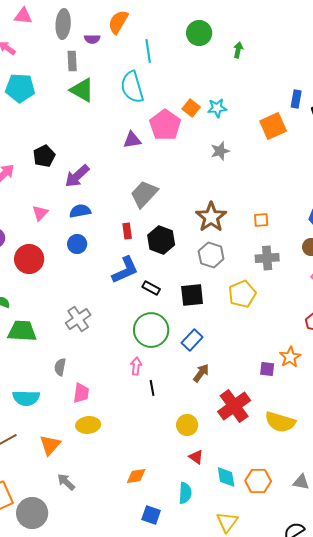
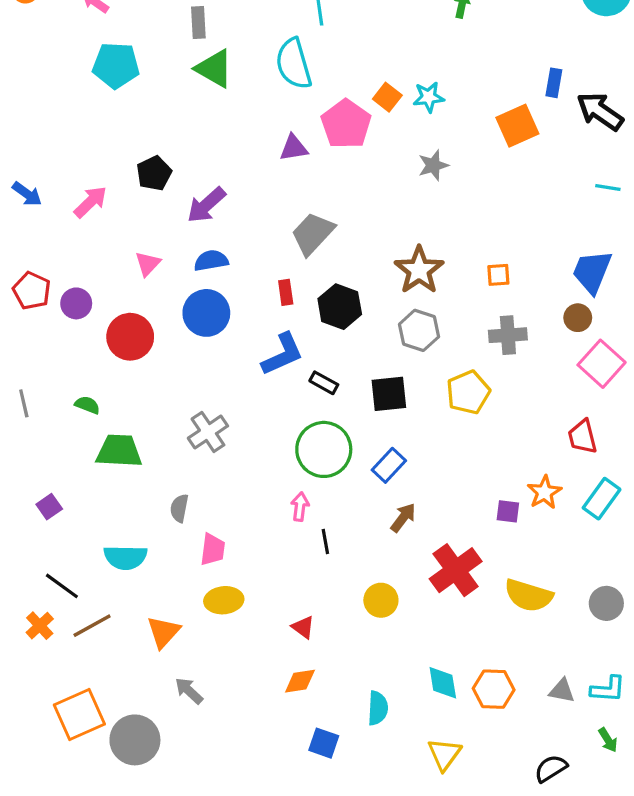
blue circle: (77, 244) -> (206, 313), size x1.5
red triangle: (196, 457) -> (303, 627), moved

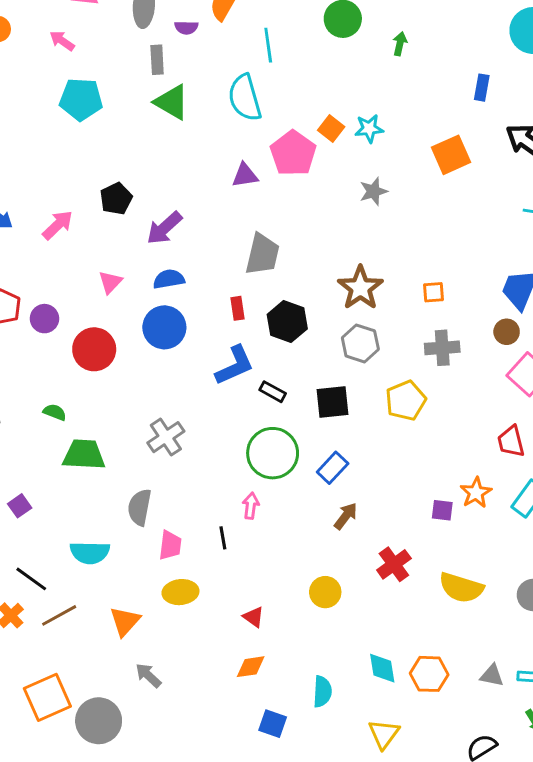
blue rectangle: (554, 83) -> (482, 88), moved
gray trapezoid: (313, 234) -> (262, 254), turned 150
gray semicircle: (179, 508) -> (140, 507), size x1.4
black line: (325, 541) -> (223, 538), moved
red cross: (456, 570) -> (394, 564), size x0.7

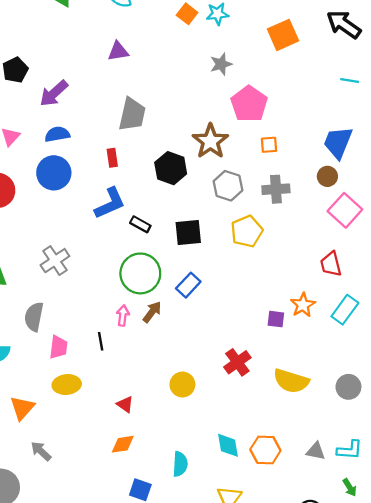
pink pentagon: (293, 153) -> (249, 104), moved
black hexagon: (287, 322) -> (171, 168), moved
gray hexagon: (360, 343) -> (228, 186), moved
brown arrow: (346, 516) -> (152, 312), moved

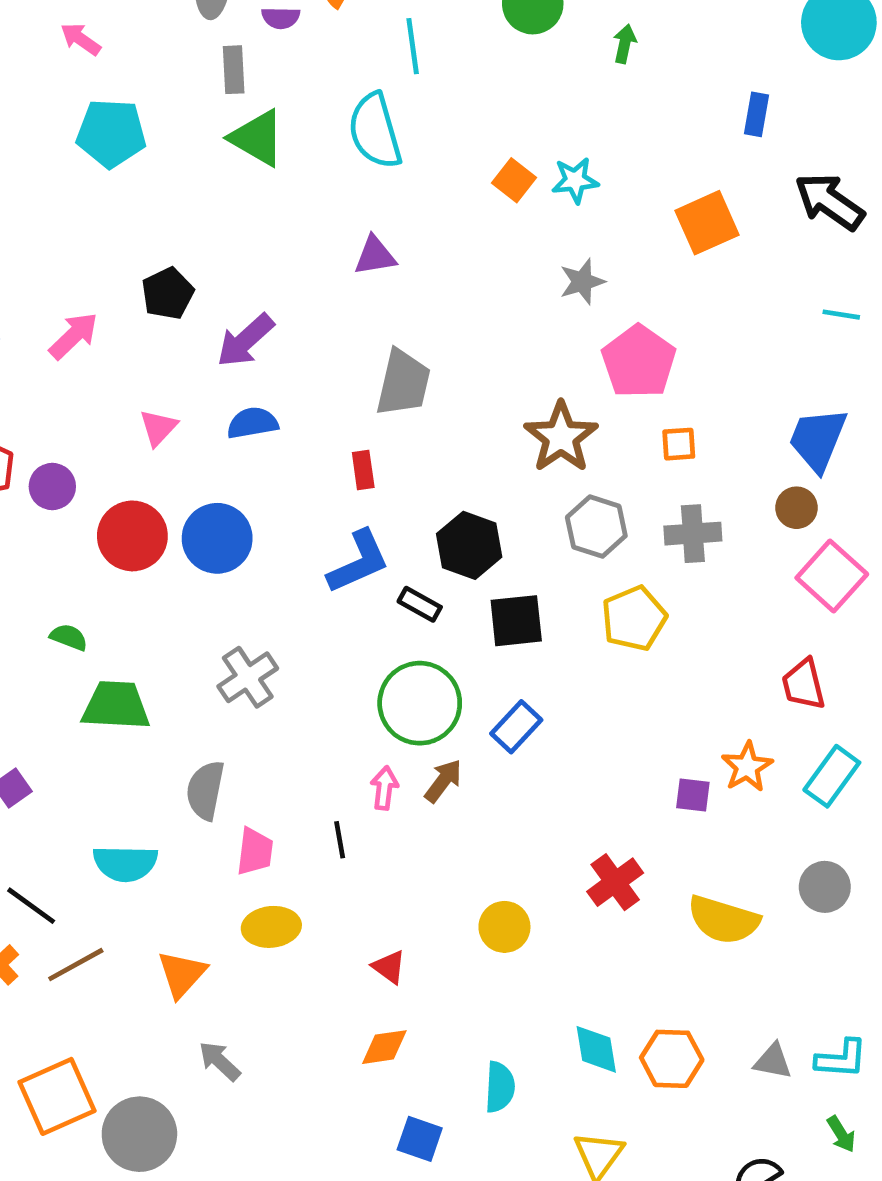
black hexagon: (171, 168) -> (469, 545), moved
blue circle: (54, 173) -> (217, 538), moved
gray circle: (348, 387) -> (825, 887), moved

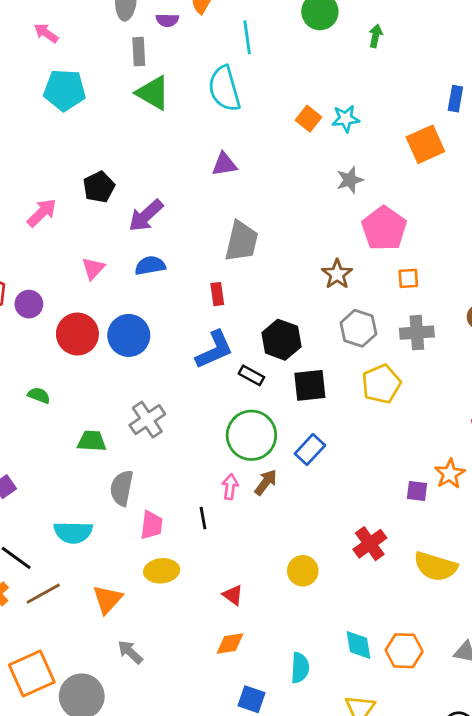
blue rectangle: (756, 114) -> (455, 99), moved
brown star: (561, 437) -> (337, 274), size x0.7
green trapezoid: (116, 706) -> (92, 441), moved, size x0.7

